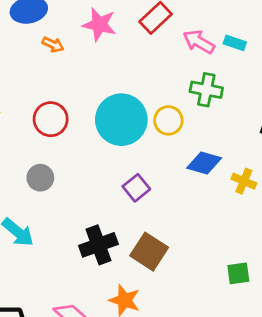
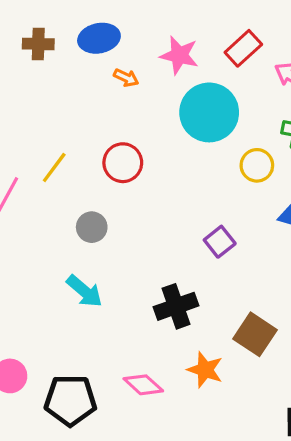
cyan circle: (121, 120) -> (209, 112), moved
gray circle: (40, 178) -> (92, 227), moved
brown square: (149, 252) -> (255, 334), moved

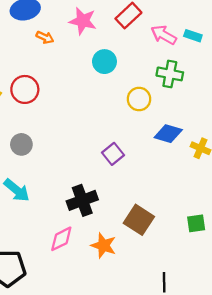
cyan circle: (209, 112) -> (104, 62), size x0.6
red circle: (123, 163) -> (25, 89), moved
pink diamond: (143, 385) -> (61, 239), moved, turned -68

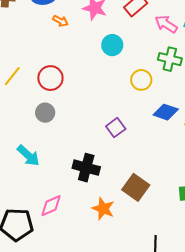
red circle: (25, 89) -> (50, 78), moved
gray circle: (21, 144) -> (45, 113), moved
black cross: (82, 200) -> (86, 168), turned 32
pink diamond: (61, 239) -> (51, 206), moved

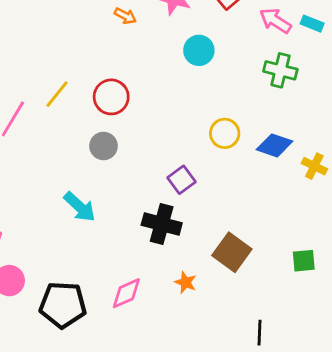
yellow circle: (141, 80) -> (225, 133), moved
purple square: (116, 128) -> (181, 180), moved
pink diamond: (51, 206) -> (126, 293), moved
orange star: (103, 209) -> (186, 282), size x0.7

